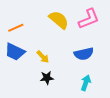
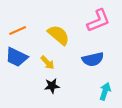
yellow semicircle: (59, 20) -> (59, 35), moved
cyan arrow: (86, 83) -> (105, 91), moved

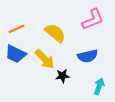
yellow arrow: (48, 63) -> (45, 59), size x1.5
black star: (52, 86) -> (63, 76), moved

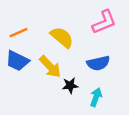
cyan arrow: (99, 86) -> (96, 97), moved

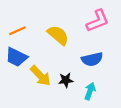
yellow arrow: (50, 67) -> (41, 76), moved

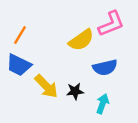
orange line: (17, 31) -> (20, 35), turned -35
yellow semicircle: (58, 35) -> (81, 40), moved, turned 105

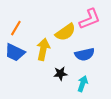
yellow arrow: (46, 86) -> (43, 49), moved, turned -125

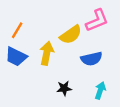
black star: (60, 74) -> (64, 88), moved
cyan arrow: (83, 84) -> (100, 91), moved

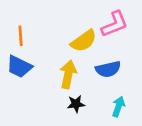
orange line: (17, 30) -> (21, 36), turned -35
yellow arrow: (47, 53) -> (68, 74), moved

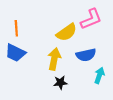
cyan arrow: (118, 107) -> (99, 75), moved

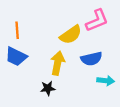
cyan arrow: (99, 75) -> (106, 81), turned 77
black star: (60, 83) -> (48, 88), moved

